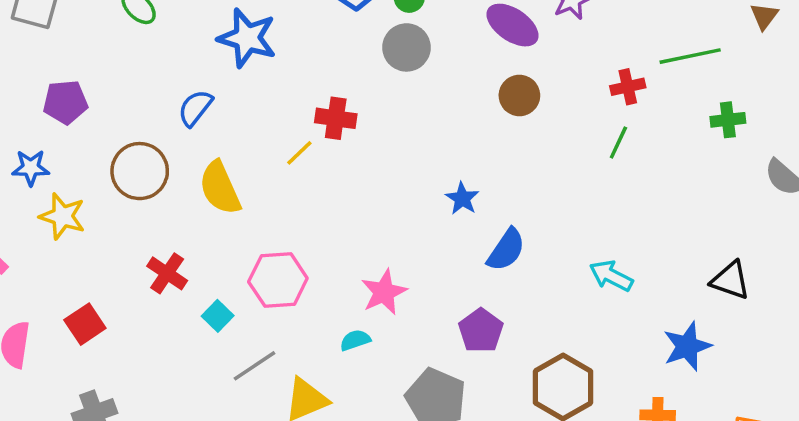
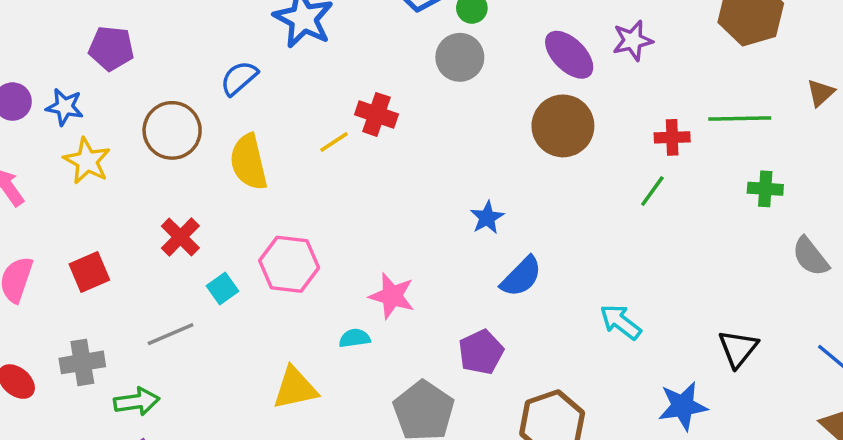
brown circle: (519, 95) -> (563, 126), size x1.5
black triangle: (731, 280) -> (738, 349), turned 39
pink star: (384, 292) -> (392, 296), turned 30
gray line: (255, 366) -> (171, 334), moved

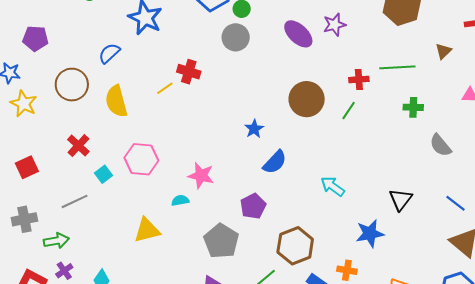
brown circle: (563, 126) -> (307, 99), moved

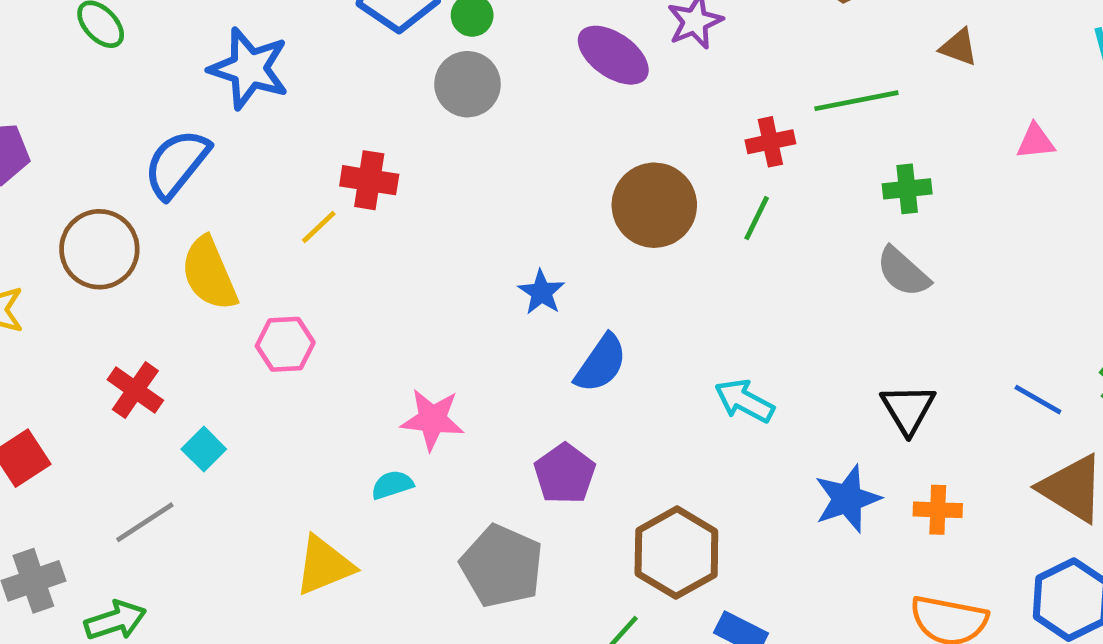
brown triangle: (443, 51) -> (959, 47), turned -48
blue semicircle: (109, 53) -> (177, 164), size x1.4
gray semicircle: (440, 145) -> (903, 272), moved
pink hexagon: (141, 159) -> (285, 344), moved, size x0.7
orange cross: (347, 270) -> (938, 510), moved

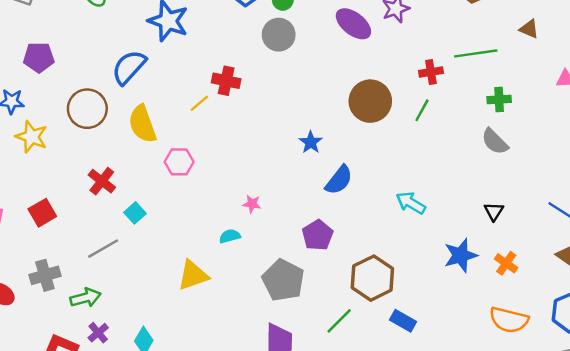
black triangle: (908, 409) -> (494, 211), size x0.7
pink star: (432, 419) -> (252, 204), size x0.6
orange cross: (938, 510) -> (506, 263), turned 30

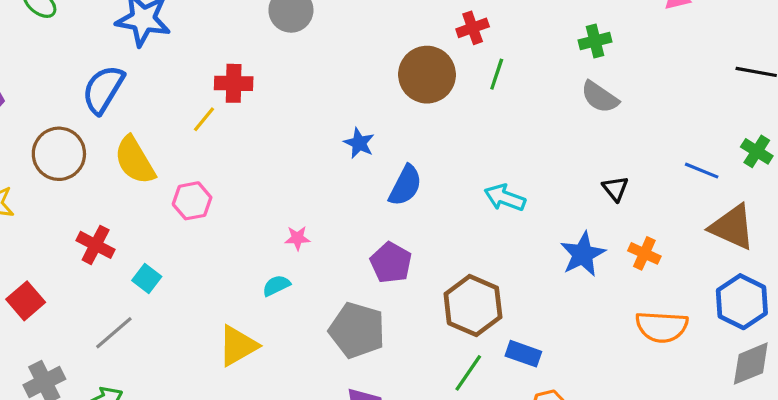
red cross: (431, 72) -> (473, 28), moved
green line: (339, 321) -> (468, 373), moved

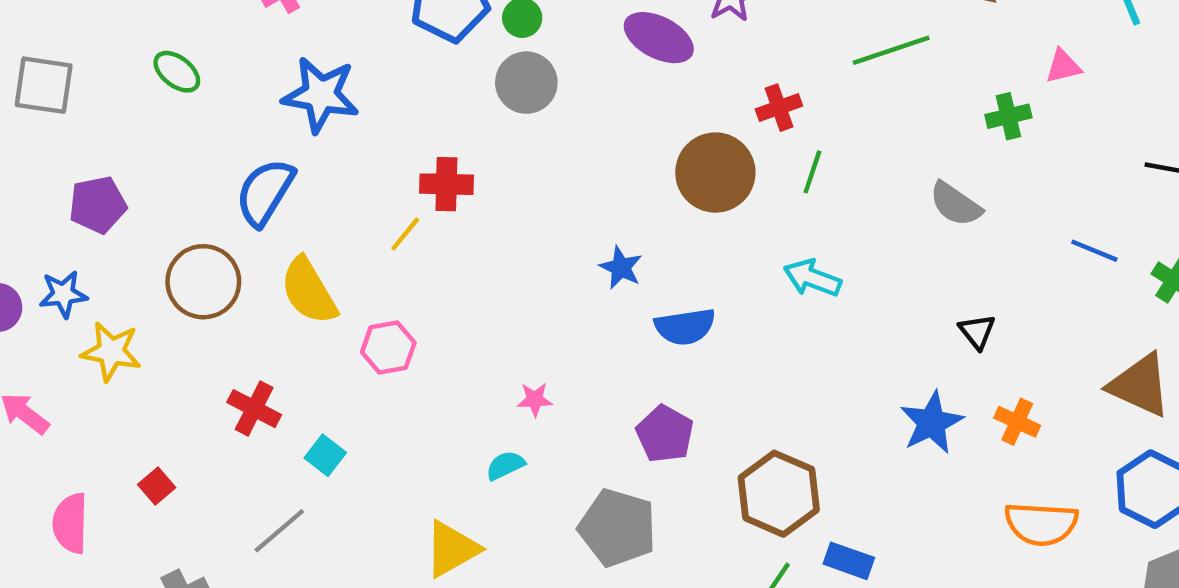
green cross: (595, 41) -> (1008, 116), moved
blue line: (702, 171) -> (1094, 251), moved
blue semicircle: (405, 185) -> (685, 327), turned 54
cyan arrow: (505, 198) -> (812, 278), moved
red square: (26, 301) -> (157, 486), size x0.7

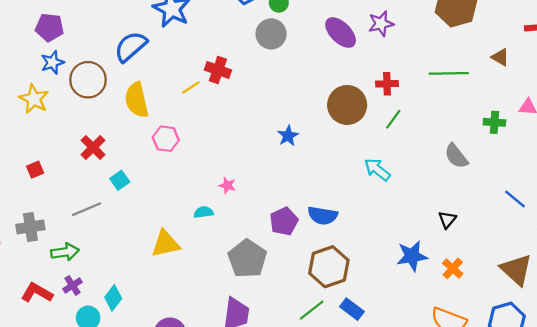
blue star: (63, 294) -> (52, 62), moved, turned -30
blue semicircle: (685, 327) -> (323, 216), moved

